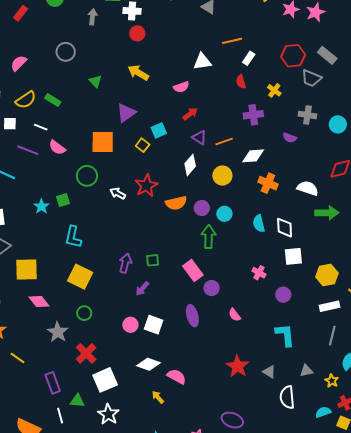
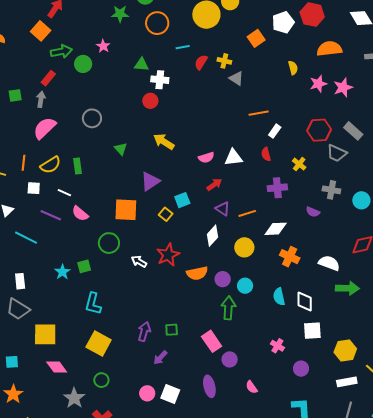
gray arrow: (92, 17) -> (41, 99), moved
red circle: (137, 33) -> (150, 101), moved
white triangle: (202, 62) -> (233, 158), moved
pink semicircle: (19, 63) -> (45, 128), size x1.4
green rectangle: (53, 100) -> (77, 166), turned 49

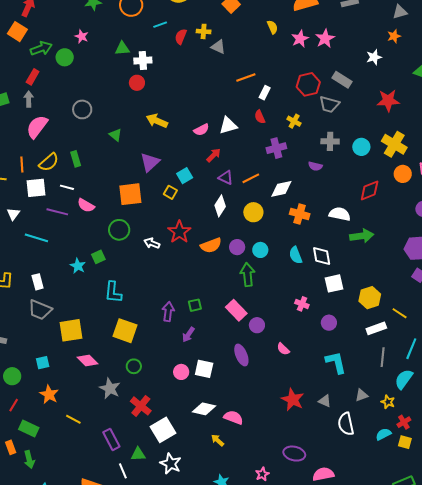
white square: (34, 188) -> (36, 188), size x1.5

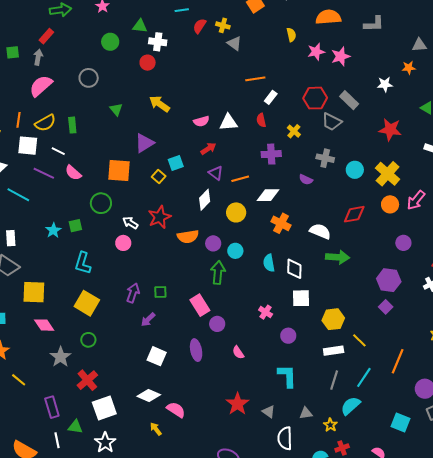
green circle: (65, 57) -> (110, 42), moved
pink circle: (181, 372) -> (123, 243), moved

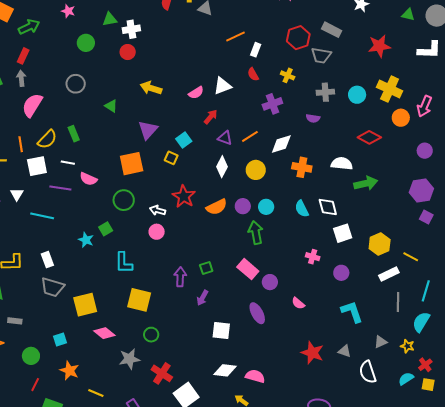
red diamond: (354, 214) -> (369, 137), turned 55
gray star: (61, 357) -> (129, 359), turned -30

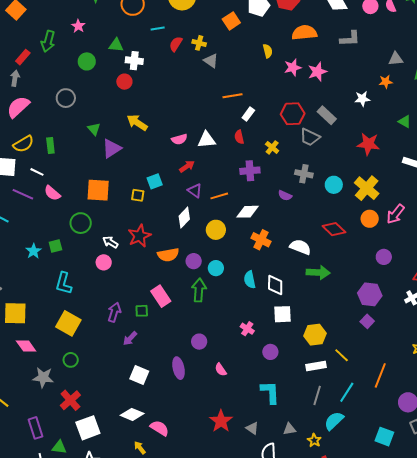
green arrow: (29, 27) -> (48, 41), moved, turned 115
purple triangle: (148, 130) -> (112, 148), moved
yellow square: (171, 158) -> (138, 195), turned -32
pink rectangle: (248, 269) -> (161, 296), moved

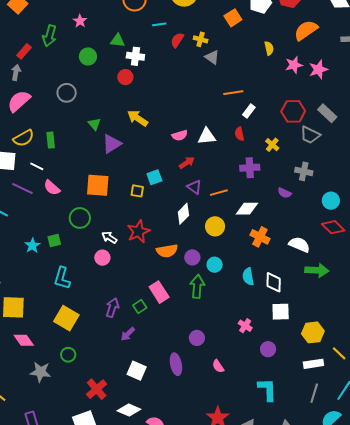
orange semicircle: (304, 33) -> (306, 30), turned -30
cyan circle: (334, 185) -> (331, 201), moved
green square: (142, 311) -> (140, 306), turned -32
red cross: (70, 400) -> (97, 389), moved

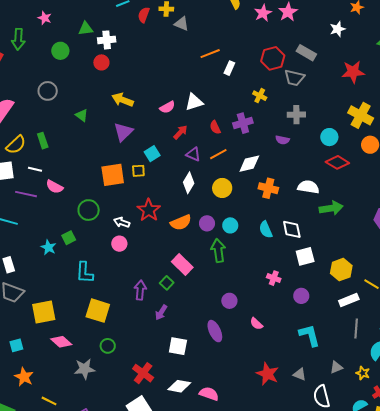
red semicircle: (239, 134) -> (215, 127), moved
purple triangle: (112, 144) -> (123, 132), moved
orange square: (98, 185) -> (113, 175), moved

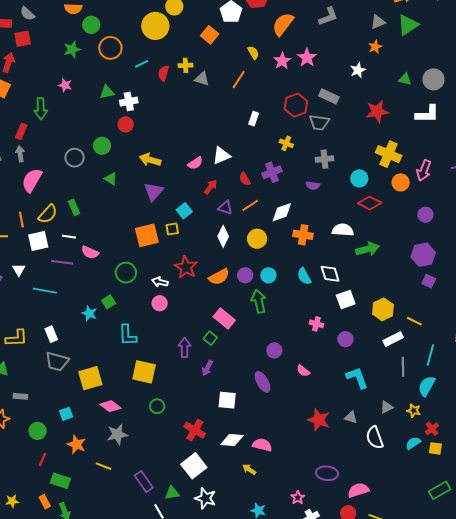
green circle: (60, 51) -> (102, 146), moved
orange line: (210, 54) -> (239, 80), moved, turned -30
gray star: (85, 369) -> (117, 434), moved

